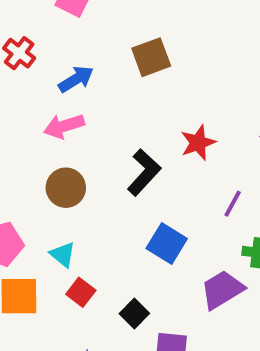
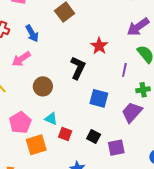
blue arrow: (76, 79) -> (32, 33), turned 108
pink arrow: (64, 126) -> (21, 59), moved

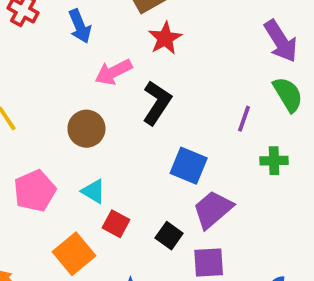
purple arrow: (138, 27) -> (281, 41), turned -95
red star: (99, 46) -> (165, 38), moved
pink arrow: (21, 59) -> (114, 72), moved
purple trapezoid: (132, 112) -> (213, 209), moved
orange square: (36, 145) -> (74, 254), moved, turned -30

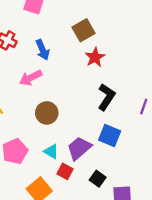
pink arrow: (114, 72) -> (31, 78), moved
black L-shape: (157, 103) -> (106, 97), moved
purple trapezoid: (213, 209) -> (79, 148), moved

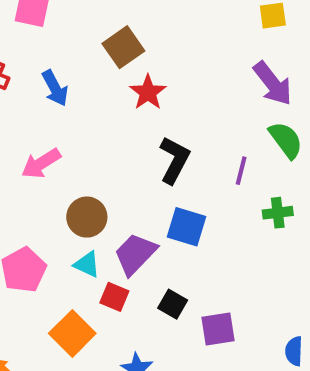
pink arrow: (31, 78) -> (41, 163), moved
brown circle: (47, 113) -> (87, 217), moved

